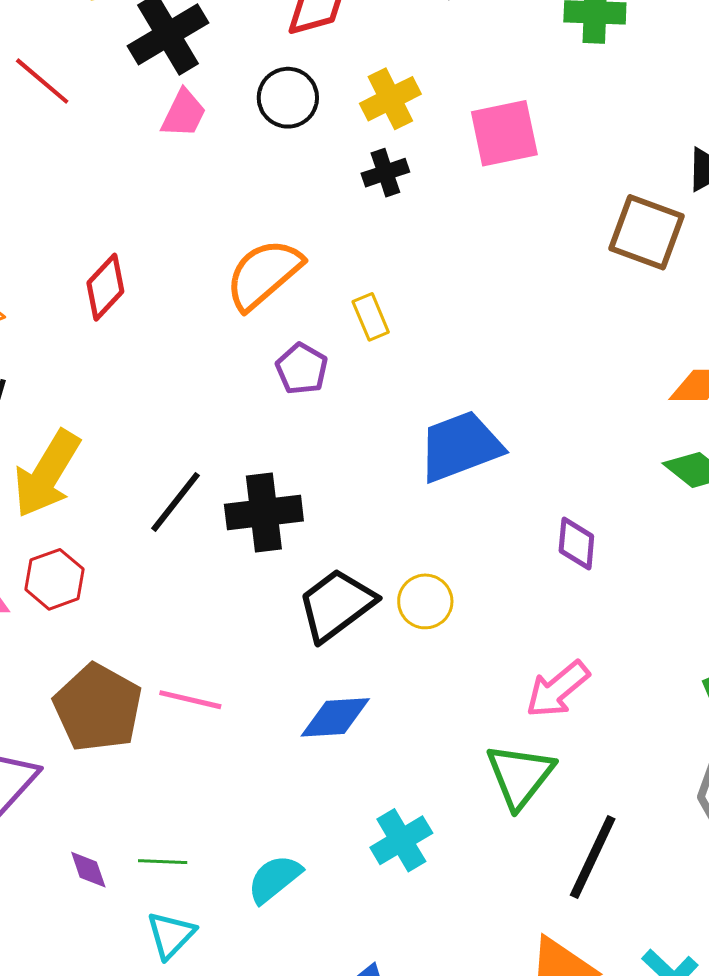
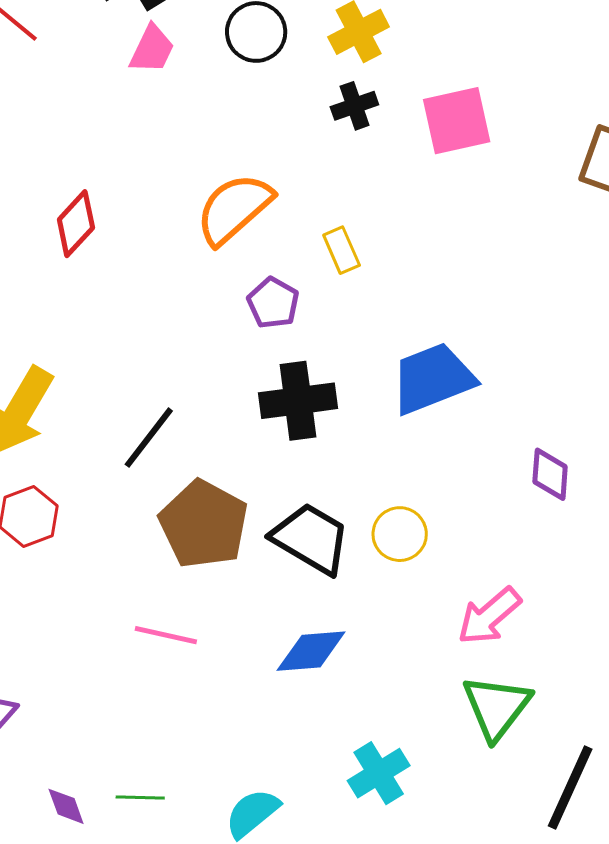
pink square: (504, 133) -> (457, 121), moved
black cross: (264, 513) -> (298, 401), moved
black trapezoid: (336, 605) -> (311, 539), turned 68
pink arrow: (558, 689) -> (489, 616), moved
brown pentagon: (98, 708) -> (204, 524), moved

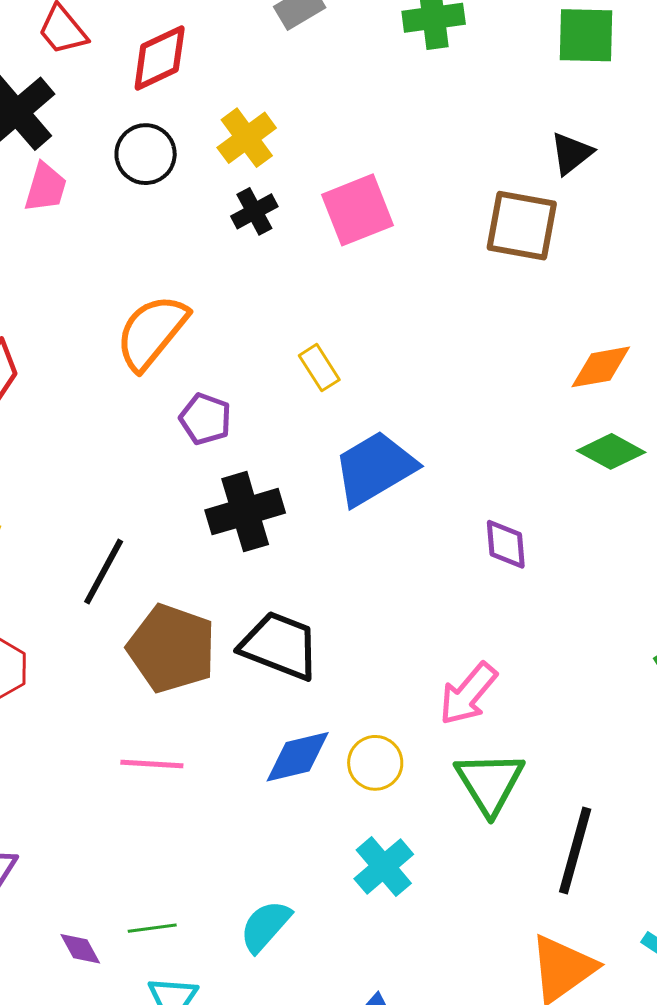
yellow rectangle: (342, 250) -> (319, 368), moved
yellow circle: (400, 534) -> (375, 763), moved

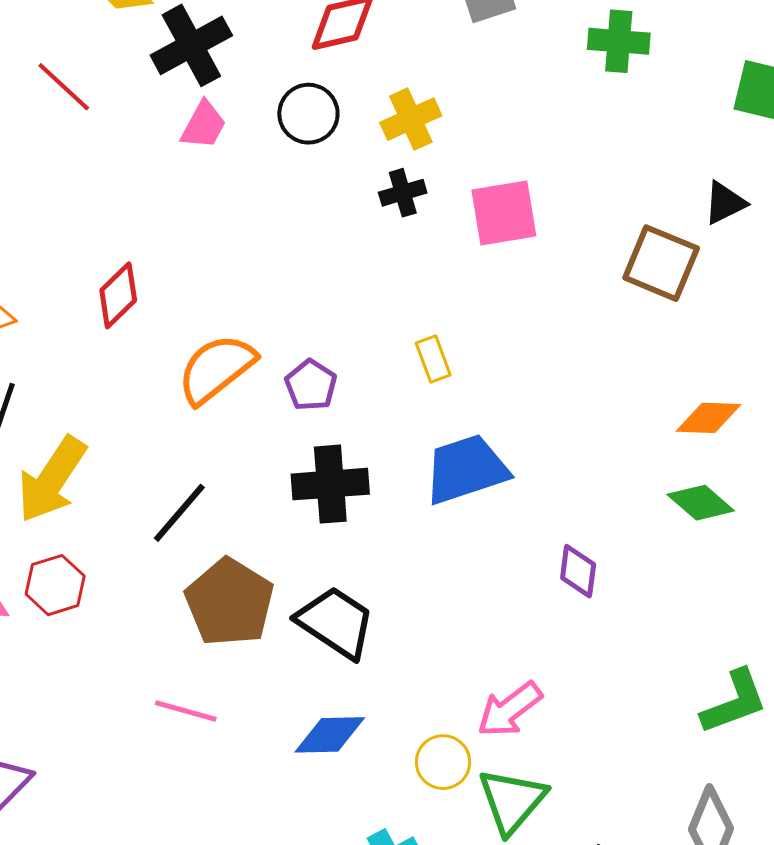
orange semicircle: (152, 332) -> (216, 369), moved
yellow circle: (375, 763) -> (443, 762), moved

